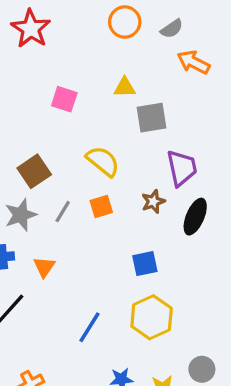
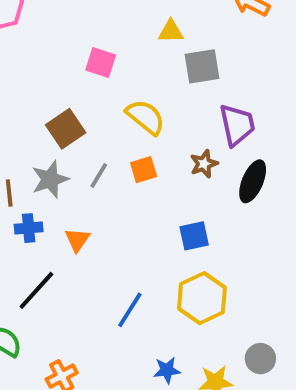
pink square: (64, 99) -> (101, 62), moved

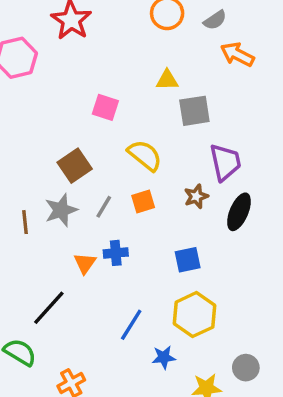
blue cross: (29, 228) -> (116, 253), moved
blue star: (167, 370) -> (164, 357), moved

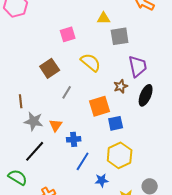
pink square: (105, 107) -> (68, 34), turned -35
orange square: (143, 202) -> (100, 106), moved, size x1.5
gray star: (61, 210) -> (34, 121), moved, turned 30
blue cross: (116, 253) -> (74, 139), moved

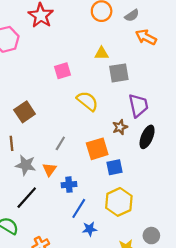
brown square: (50, 68) -> (25, 112), moved
gray line: (67, 92) -> (60, 143), moved
blue star: (102, 180) -> (90, 229), moved

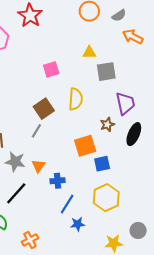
yellow semicircle: (87, 101) -> (76, 99), turned 55
brown square: (25, 112) -> (44, 109), moved
gray line: (60, 143) -> (36, 131), moved

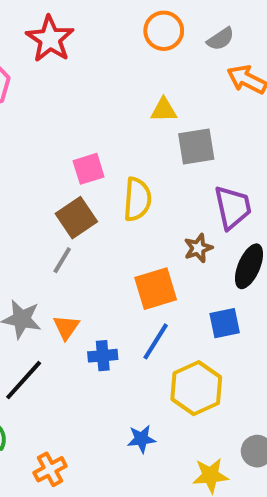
pink square: (51, 69) -> (89, 169), moved
blue square: (102, 164) -> (225, 323), moved
blue line: (67, 204) -> (156, 341), moved

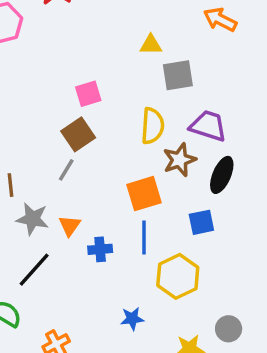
yellow semicircle: (137, 199) -> (152, 126), moved
purple trapezoid: (233, 207) -> (208, 126), turned -60
brown star: (198, 248) -> (180, 160), size x1.4
blue line: (156, 341) -> (144, 237), turned -32

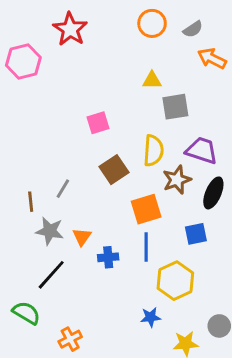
brown square: (78, 134) -> (114, 170), moved
gray line: (66, 170) -> (63, 189), moved
blue star: (132, 319) -> (151, 317), moved

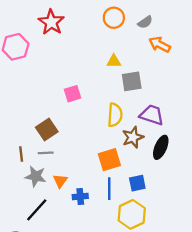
brown square: (114, 170) -> (47, 129), moved
gray line: (63, 189) -> (46, 153), moved, turned 56
blue square: (196, 234) -> (137, 183), moved

